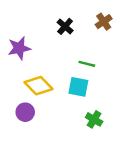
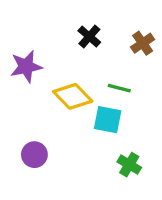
brown cross: (104, 22) -> (143, 43), moved
yellow diamond: (38, 86) -> (73, 96), moved

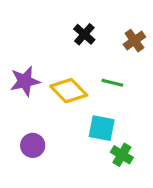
purple star: (26, 66) -> (25, 81), moved
cyan square: (108, 120) -> (102, 128), moved

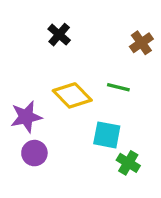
black cross: (84, 34) -> (59, 35), moved
purple star: (25, 81) -> (26, 117), moved

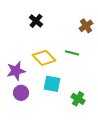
cyan square: (107, 135) -> (52, 84), moved

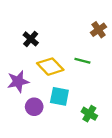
black cross: (36, 21) -> (31, 39), moved
purple circle: (21, 93) -> (34, 107), moved

